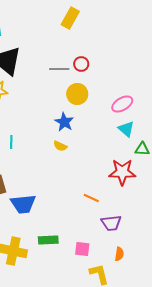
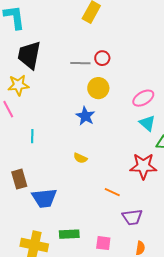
yellow semicircle: (60, 146) -> (80, 158), moved

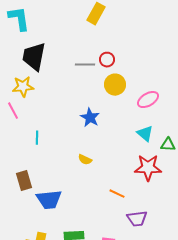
yellow circle: (98, 88) -> (115, 85), moved
cyan triangle: (147, 123) -> (145, 134), moved

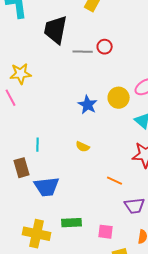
black trapezoid: (34, 57) -> (56, 30), moved
yellow circle: (115, 85) -> (119, 98), moved
cyan line: (37, 138) -> (38, 145), moved

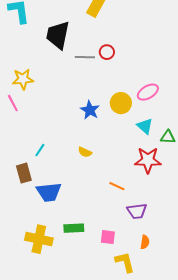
cyan line: (38, 145) -> (40, 150), turned 32

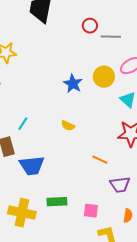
gray line: (85, 57) -> (111, 37), moved

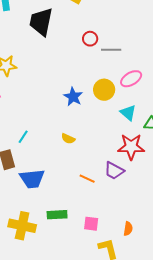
orange line: (100, 160) -> (87, 179), moved
purple trapezoid: (120, 185) -> (114, 171), moved, turned 35

